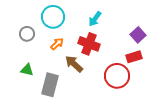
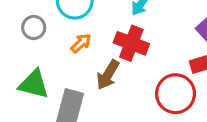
brown arrow: (74, 64) -> (108, 75), turned -102
green triangle: (27, 70) -> (34, 84), size x1.5

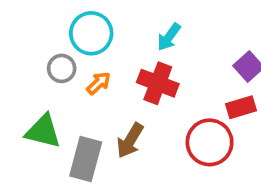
gray circle: (34, 27) -> (62, 68), moved
brown arrow: (108, 75) -> (130, 141), moved

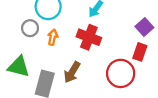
orange arrow: (99, 83) -> (53, 37), turned -35
red rectangle: (241, 107) -> (140, 52), turned -54

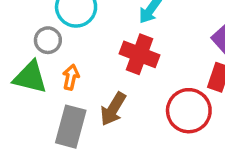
orange arrow: (53, 37) -> (71, 77), moved
green triangle: (19, 67) -> (30, 77), moved

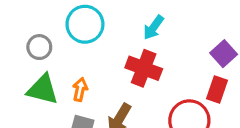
gray circle: (48, 40) -> (39, 47), moved

